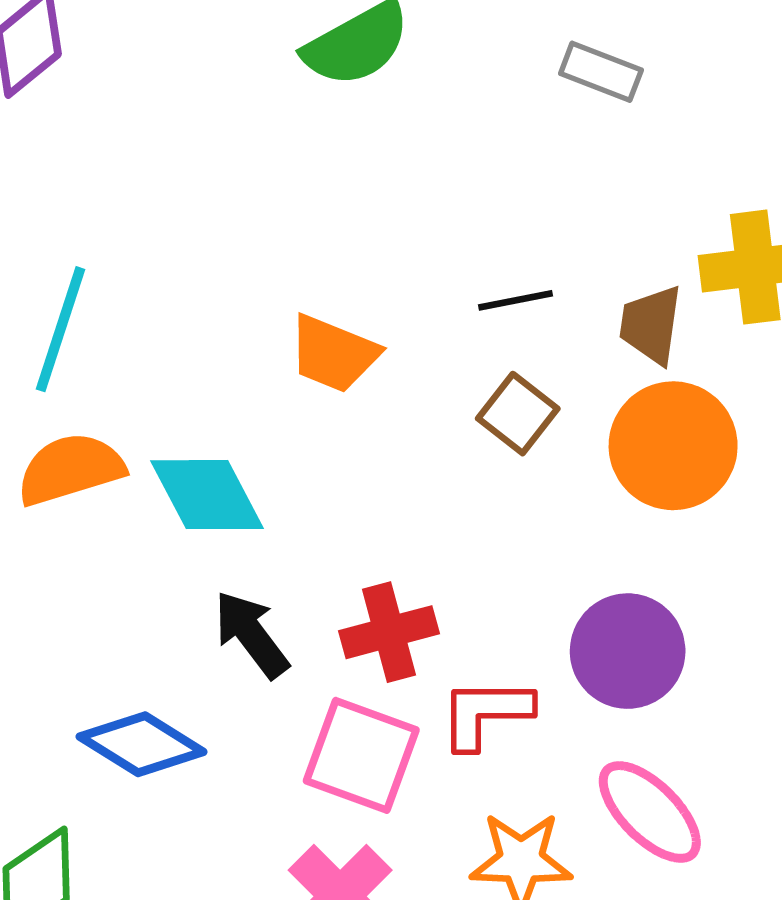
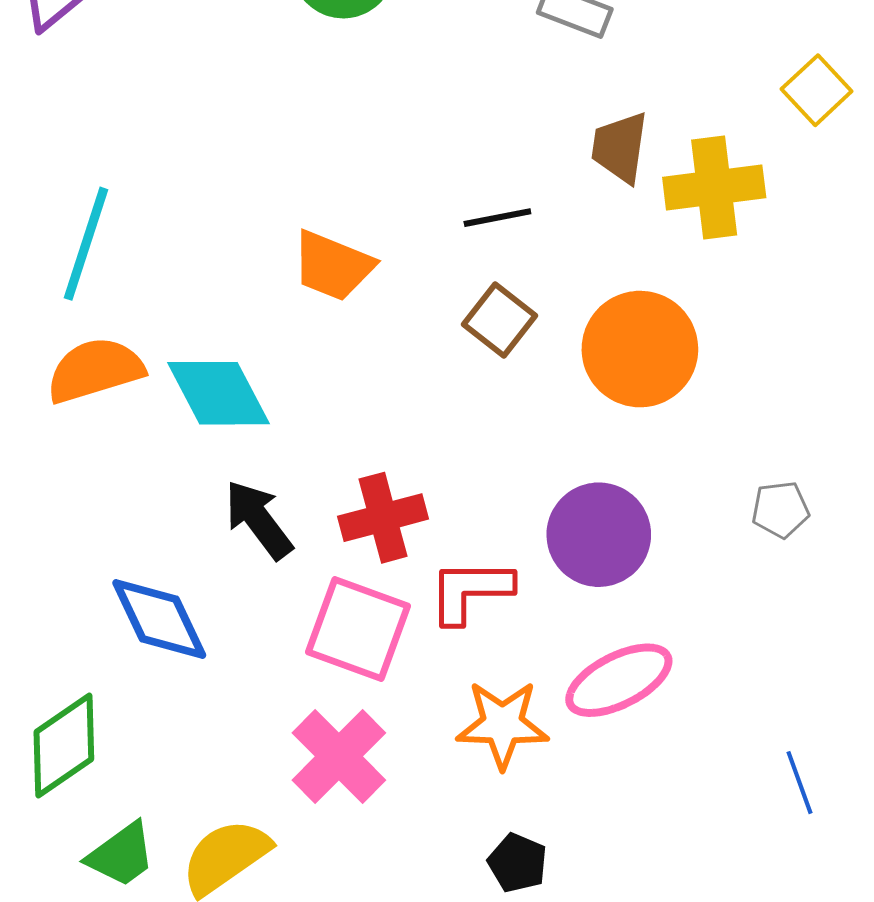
brown trapezoid: (651, 325) -> (620, 147), moved
blue diamond: (142, 744) -> (159, 619), turned 33
pink ellipse: (650, 812) -> (619, 680), turned -72

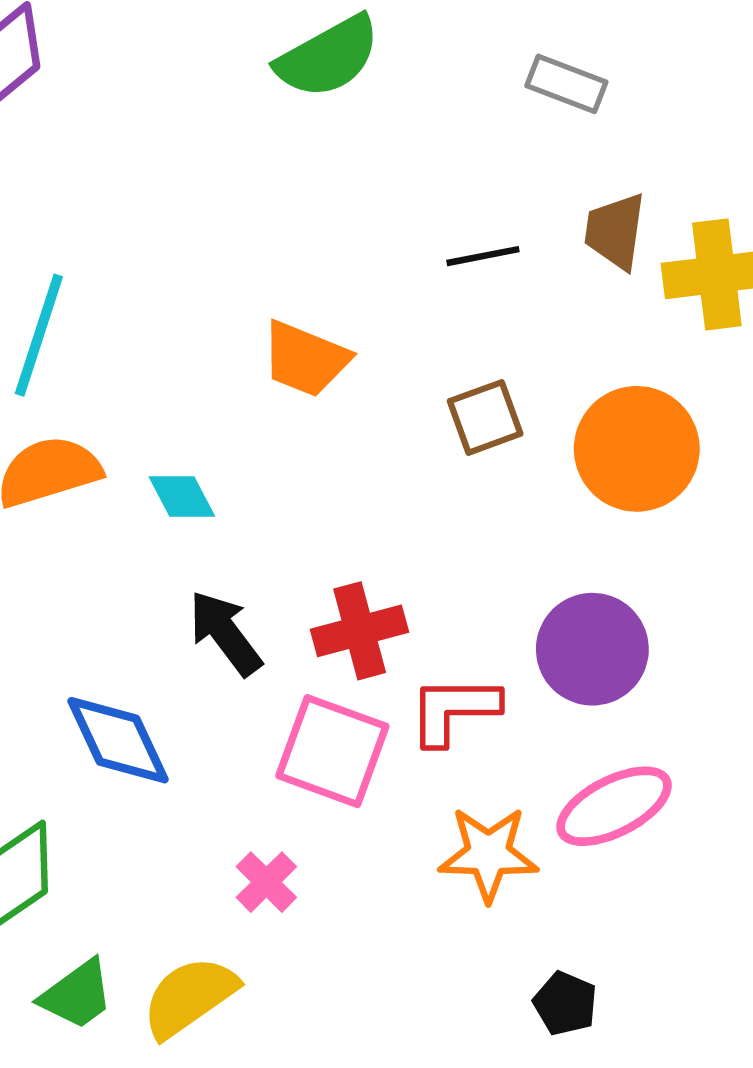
black line: (497, 218) -> (483, 256), moved
brown square: (499, 320) -> (485, 417), turned 32
cyan diamond: (218, 393) -> (182, 497), size x0.6
pink cross: (339, 756) -> (266, 882), moved, size x0.6
black pentagon: (518, 863) -> (565, 1003), moved

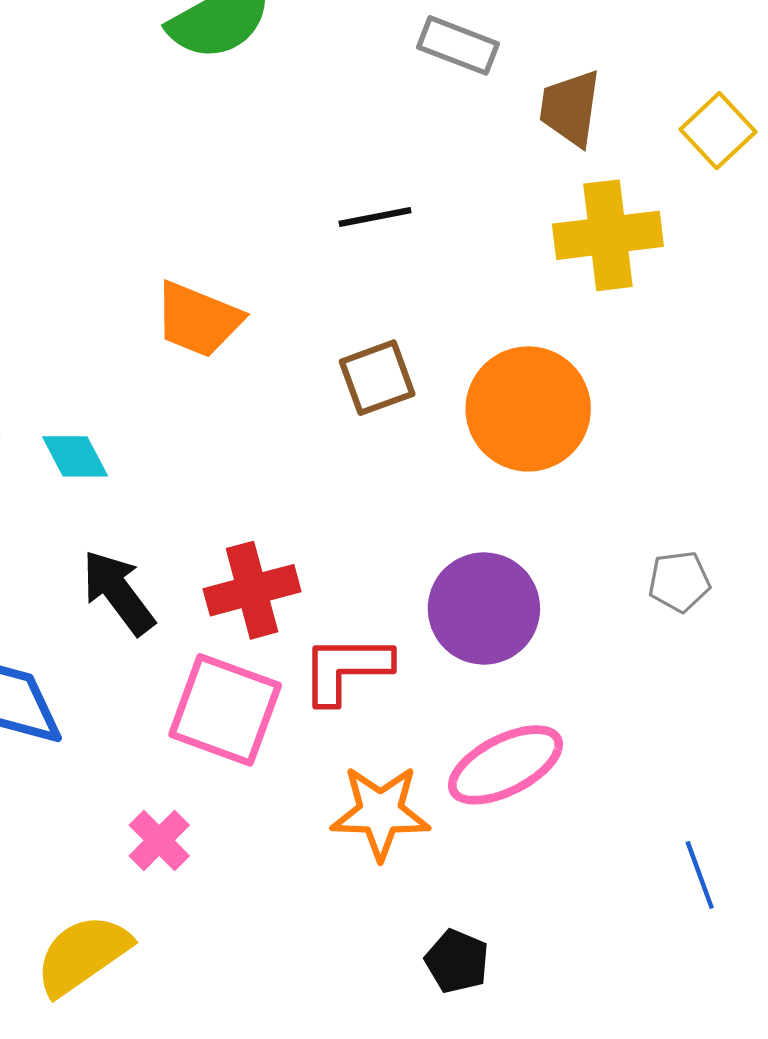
brown trapezoid: (615, 231) -> (570, 108), moved

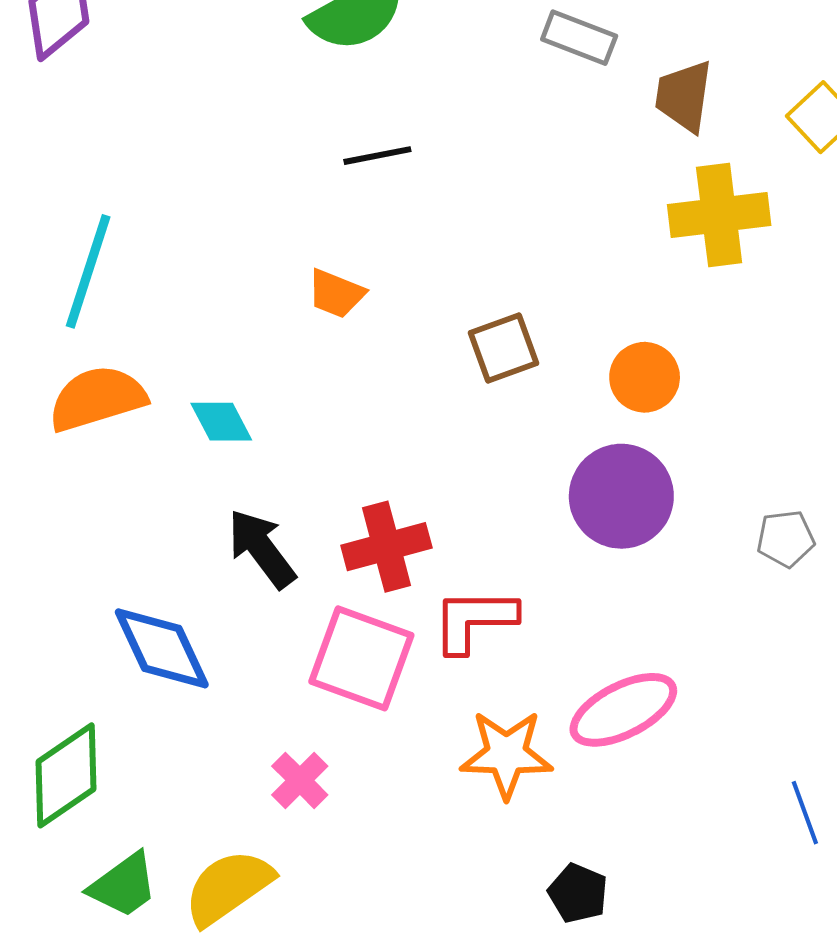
black line: (375, 217) -> (377, 156), moved
orange trapezoid: (198, 319) -> (336, 294), size x0.7
orange circle: (528, 409) -> (645, 377), size x0.6
purple circle: (484, 609) -> (621, 496), moved

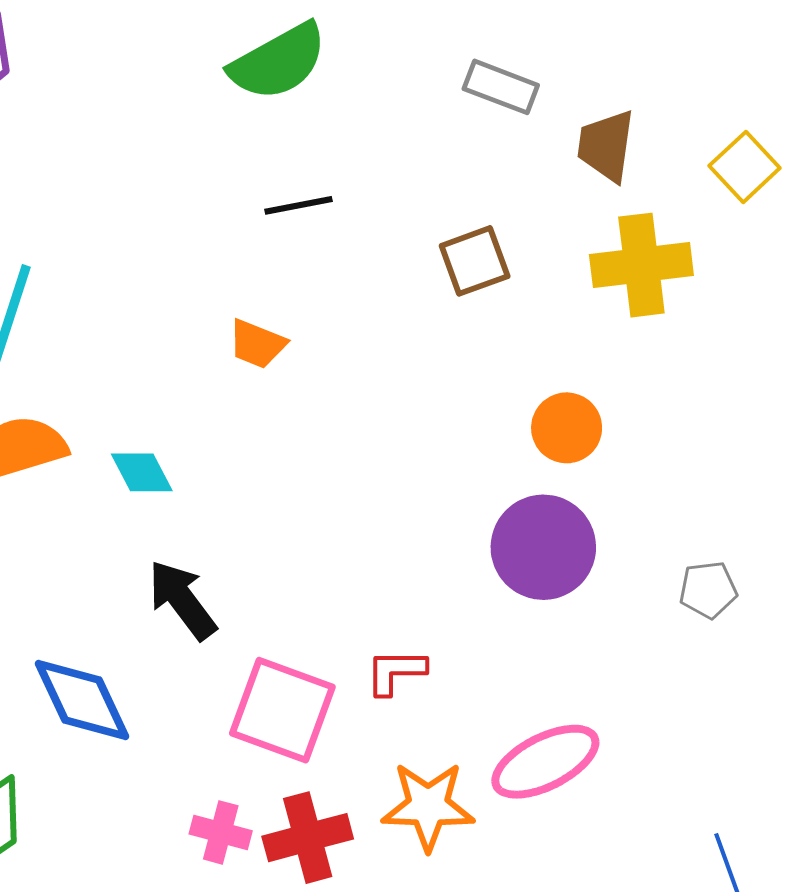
brown square: (503, 348) -> (475, 261), moved
red cross: (386, 547) -> (308, 838), moved
red L-shape: (474, 620) -> (396, 672), size x0.7
pink cross: (300, 780) -> (221, 832), turned -30

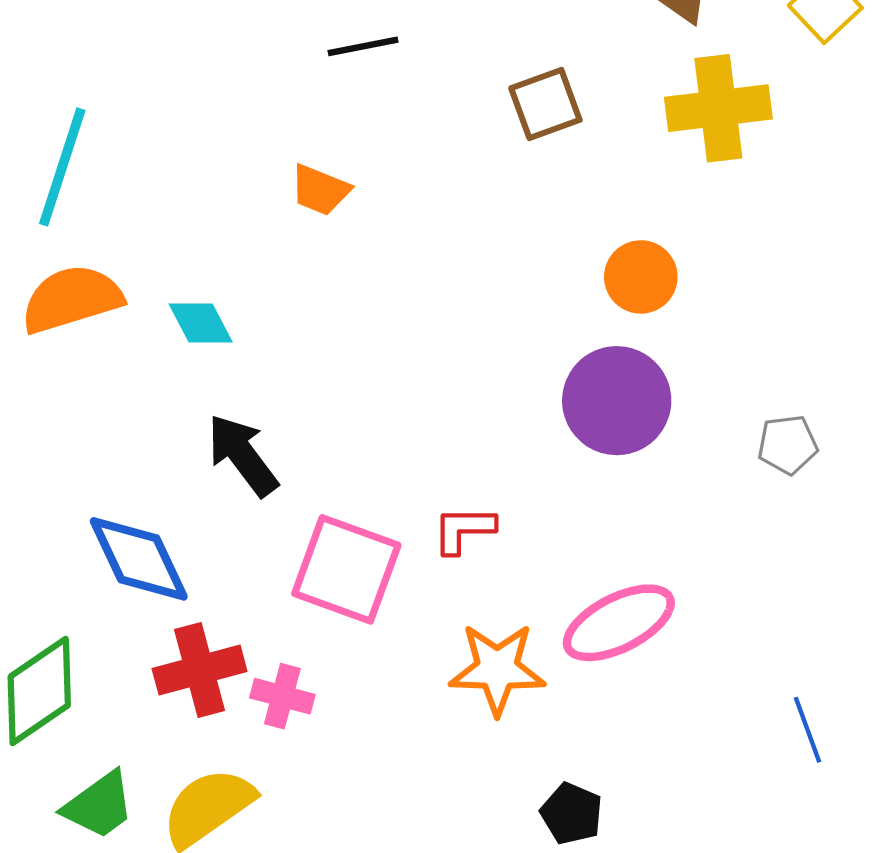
red cross: (308, 838) -> (200, 670), moved

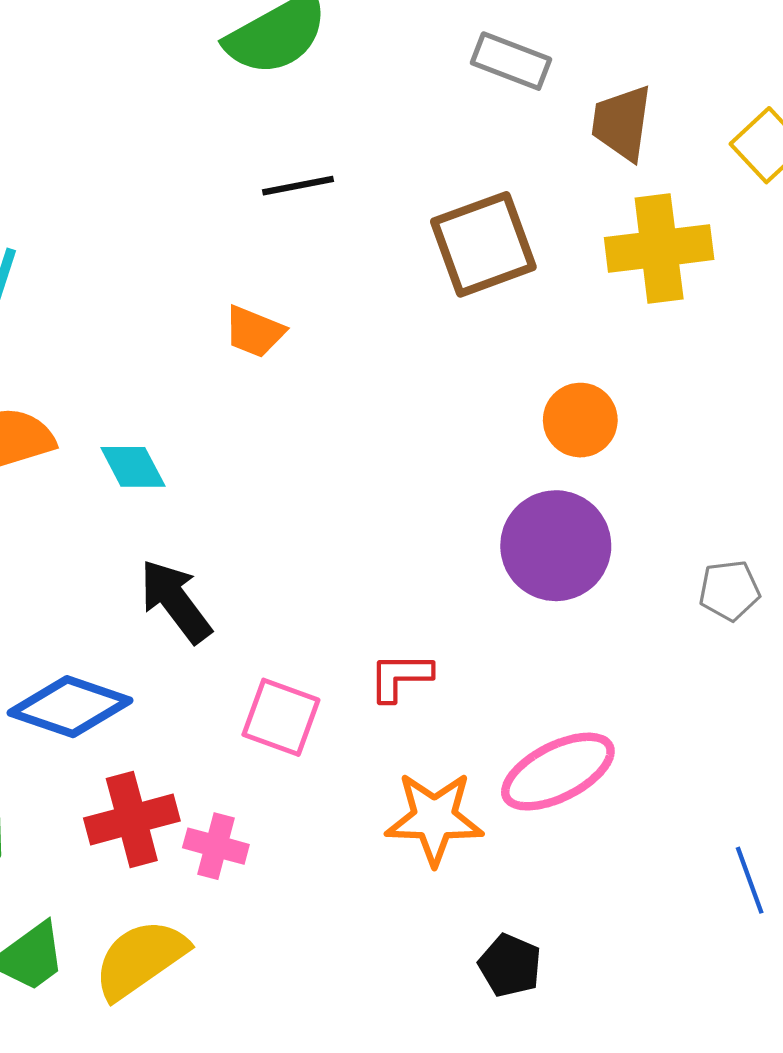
brown square: (545, 104) -> (483, 244), size x1.4
blue diamond: (139, 559) -> (70, 707), turned -46
pink square: (346, 569) -> (281, 717), size x0.7

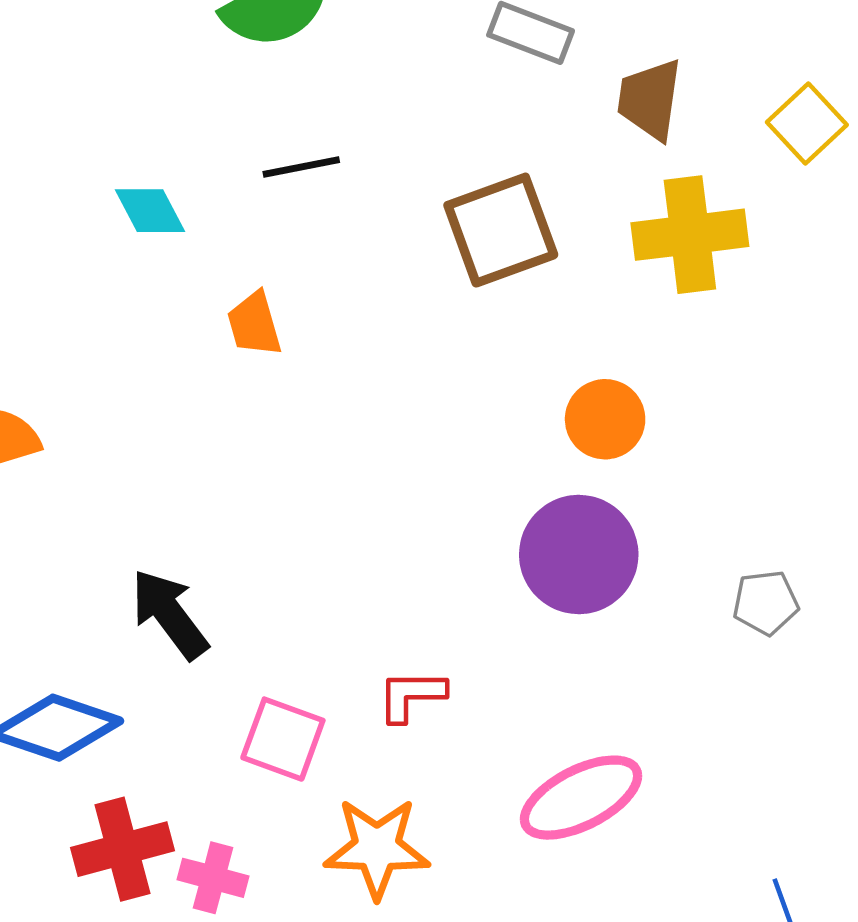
orange trapezoid: (254, 332) -> (254, 324), turned 52
cyan diamond: (133, 467) -> (150, 211), moved
orange star: (434, 818) -> (377, 848), moved

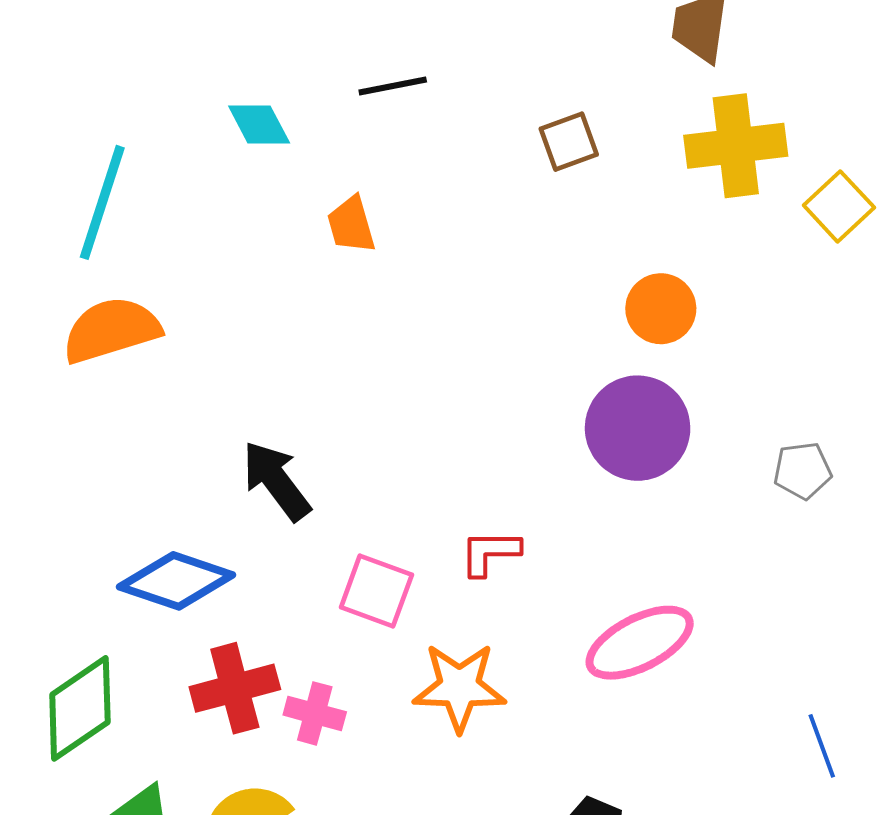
yellow square: (807, 123) -> (839, 206), moved
brown square: (501, 230) -> (569, 142), size x0.6

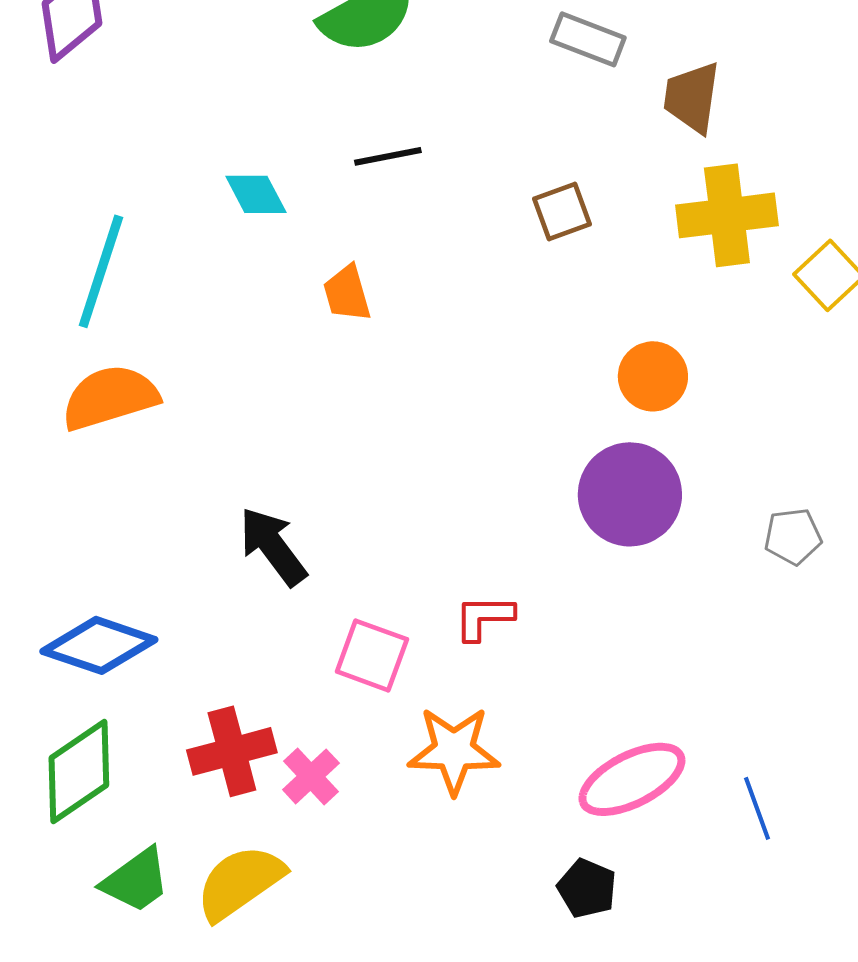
blue diamond: (176, 581) -> (99, 645), moved
pink ellipse: (640, 643) -> (632, 779), moved
pink cross: (315, 713) -> (311, 776), turned 32
blue line: (822, 746) -> (757, 808), moved

